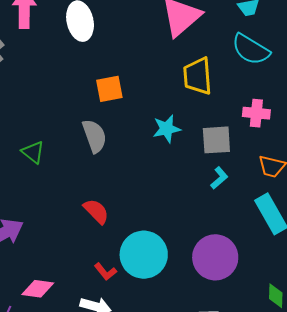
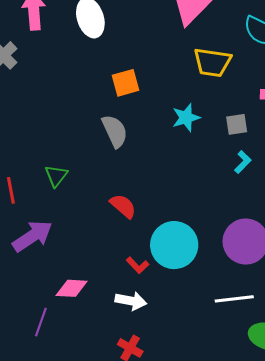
yellow trapezoid: (198, 76) -> (212, 62), turned -72
gray square: (216, 140) -> (237, 124), size x0.7
green triangle: (33, 152) -> (56, 176), moved, turned 35

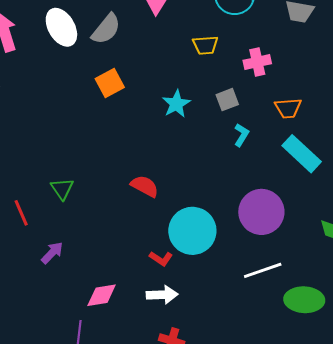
yellow trapezoid: (212, 62) -> (205, 45), moved, size x0.7
gray semicircle: (115, 131) -> (106, 29), moved, turned 76
red semicircle: (123, 206) -> (145, 186), moved
purple arrow: (32, 236) -> (52, 253), size x0.6

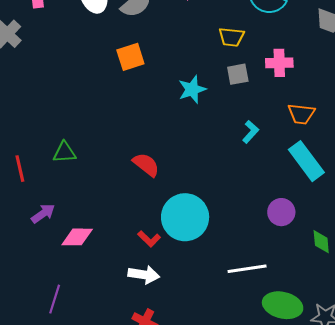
gray square: (227, 100) -> (238, 74), moved
green triangle: (62, 189) -> (65, 152), turned 50
purple circle: (261, 212) -> (281, 212), moved, size x0.6
pink diamond: (102, 295) -> (77, 237), moved

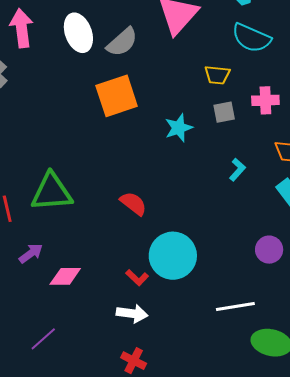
orange square: (130, 57) -> (117, 96), size x1.5
green triangle: (65, 152) -> (52, 192), size x1.8
purple line: (55, 299) -> (43, 339), turned 32

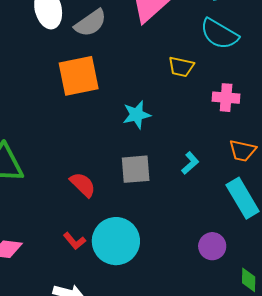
gray square: (224, 112) -> (136, 169), moved, size x1.4
red L-shape: (137, 278) -> (74, 241), moved

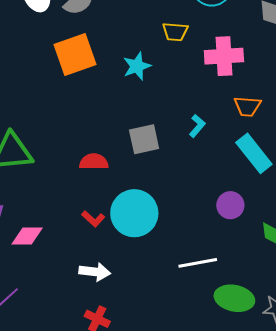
pink cross: (226, 98) -> (224, 56), size x1.4
cyan star: (137, 115) -> (137, 66), moved
red semicircle: (83, 185) -> (94, 162), turned -36

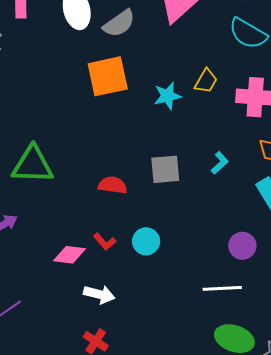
yellow trapezoid: (175, 32) -> (206, 81), moved, turned -72
cyan circle: (134, 213) -> (146, 241), size x0.6
pink diamond: (27, 236) -> (69, 255), moved
white line: (198, 263) -> (222, 288), moved

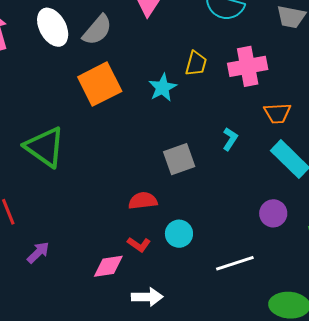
green triangle: (33, 165) -> (45, 147), moved, turned 48
red semicircle: (113, 185) -> (143, 201), moved
white line: (222, 288) -> (235, 263), moved

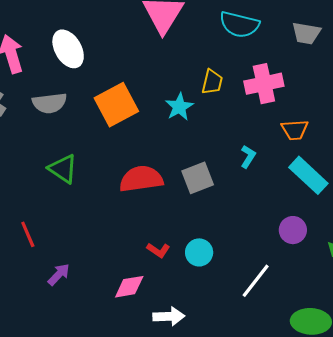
gray semicircle: (97, 30) -> (50, 103), moved, turned 44
green triangle: (45, 147) -> (63, 169), size x0.7
red semicircle: (143, 201) -> (141, 179), moved, size x1.5
red L-shape: (139, 244) -> (158, 250), moved
white line: (235, 263) -> (256, 281), turned -33

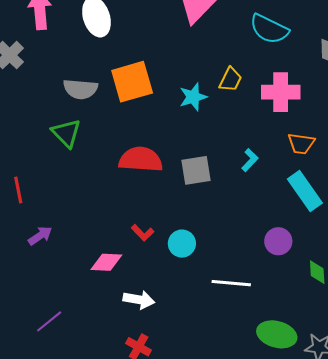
gray semicircle: (50, 103) -> (80, 89), moved
white line: (256, 281) -> (231, 283), turned 45

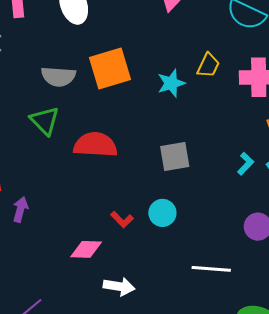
red semicircle: (141, 159) -> (95, 145), moved
cyan L-shape: (250, 160) -> (246, 164), moved
purple arrow: (40, 236) -> (20, 209), moved, turned -40
cyan circle: (182, 244) -> (162, 213), moved

